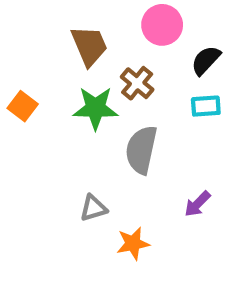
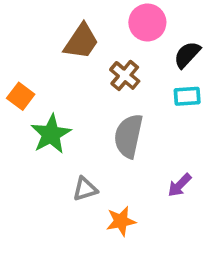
brown trapezoid: (89, 46) -> (81, 41), turned 57
green star: (95, 108) -> (51, 134), moved, turned -30

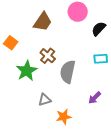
brown cross: (125, 75) -> (48, 56), moved
orange square: (21, 96) -> (11, 43), moved
cyan rectangle: (187, 96) -> (101, 59), moved

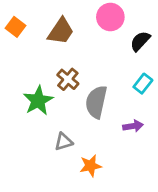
orange square: (11, 43) -> (15, 27), moved
cyan rectangle: (101, 59) -> (143, 84), turned -48
purple arrow: (95, 98) -> (133, 126), moved, turned -144

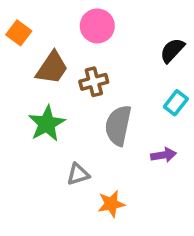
pink circle: (110, 17) -> (97, 26), moved
brown trapezoid: (61, 31) -> (52, 68), moved
brown cross: (68, 79) -> (94, 82), moved, turned 35

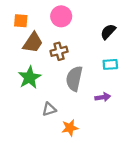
orange square: (19, 33) -> (21, 21), moved, turned -32
cyan rectangle: (176, 103) -> (110, 64), turned 48

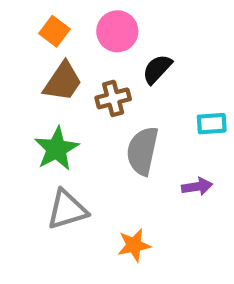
orange square: (21, 21) -> (54, 31), moved, turned 32
black semicircle: (108, 32) -> (157, 69), moved
gray triangle: (49, 109) -> (67, 210), moved, size x1.5

